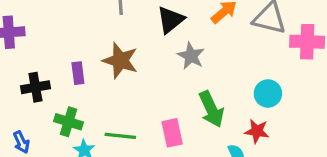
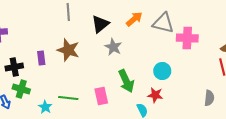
green cross: (68, 122) -> (21, 89), moved

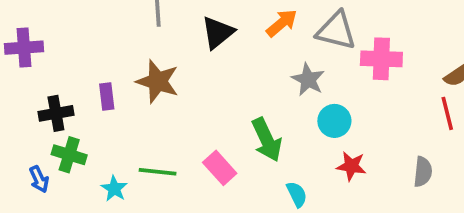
gray star: (113, 47) -> (308, 80), moved
red star: (155, 95) -> (351, 166), moved
pink rectangle: (101, 96) -> (220, 168), turned -30

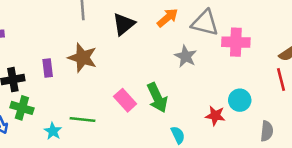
cyan circle: (334, 121) -> (240, 100), moved
pink rectangle: (220, 168) -> (125, 100), moved
gray semicircle: (423, 172) -> (267, 131), moved

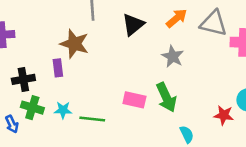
gray star: (186, 56) -> (173, 56), moved
brown star: (82, 58) -> (74, 44), moved
pink rectangle: (125, 100) -> (134, 100), turned -35
cyan star: (53, 131) -> (63, 110), moved, turned -30

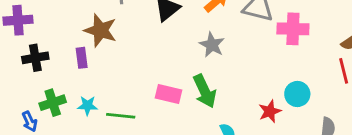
black cross: (23, 79) -> (35, 58), moved
green cross: (32, 108) -> (53, 103), turned -35
red star: (224, 115) -> (270, 111), turned -30

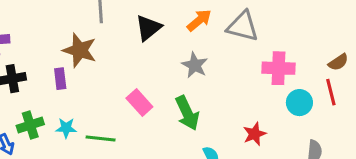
pink cross: (293, 29) -> (278, 68), moved
pink rectangle: (168, 94) -> (139, 103), moved, turned 35
cyan circle: (297, 94) -> (299, 103), moved

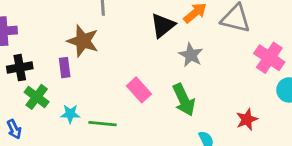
black triangle: (148, 28) -> (163, 25), moved
pink cross: (278, 68) -> (269, 58), turned 32
green cross: (30, 125) -> (37, 97), moved, turned -35

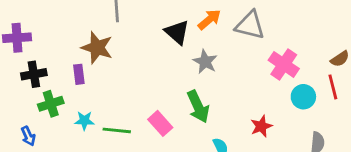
black triangle: (163, 25) -> (177, 32), turned -40
pink rectangle: (139, 90) -> (160, 123), moved
green cross: (37, 97) -> (51, 104), turned 35

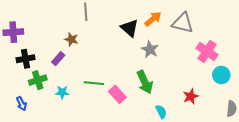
brown star: (97, 48) -> (71, 39), size x0.6
purple rectangle: (79, 74) -> (58, 59), turned 48
green line: (117, 130) -> (94, 83), moved

